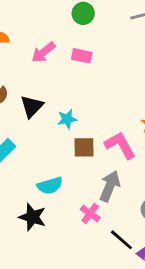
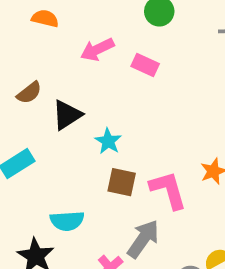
cyan star: (67, 119) -> (108, 141), turned 30

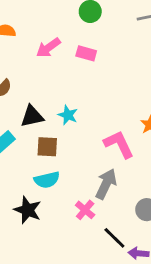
black triangle: (67, 115) -> (32, 116), moved, turned 30
brown square: (122, 182) -> (47, 147), moved

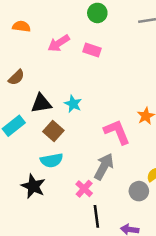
brown square: (47, 147) -> (53, 131), turned 36
black line: (114, 238) -> (96, 216), moved, turned 35

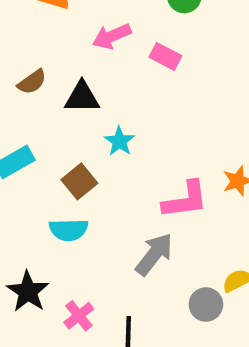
black triangle: (41, 103) -> (82, 97), moved
pink L-shape: (117, 132) -> (185, 200), turned 96
black star: (33, 186) -> (28, 292), moved
pink cross: (84, 189) -> (79, 316), moved

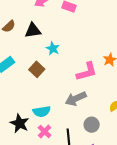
cyan semicircle: (69, 230) -> (42, 111), moved
gray arrow: (154, 254) -> (76, 99), turned -145
gray circle: (206, 304) -> (92, 125), moved

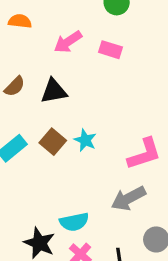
cyan star: (53, 49) -> (85, 140), moved
brown square: (37, 69) -> (53, 142), moved

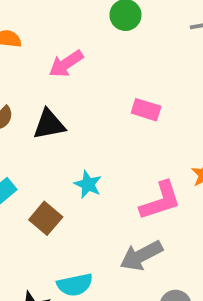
pink rectangle: (111, 50) -> (146, 110), moved
brown square: (53, 142) -> (46, 218), moved

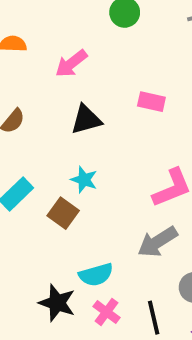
black triangle: (49, 124) -> (86, 120), moved
cyan star: (88, 184) -> (84, 180), moved

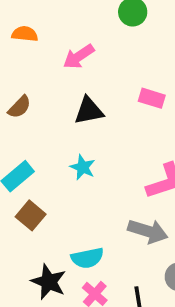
brown square: (63, 213) -> (31, 215), moved
gray arrow: (158, 242) -> (148, 231), turned -135

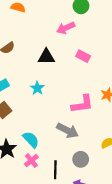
pink arrow: (79, 57) -> (66, 28), moved
cyan semicircle: (87, 258) -> (31, 140), turned -132

